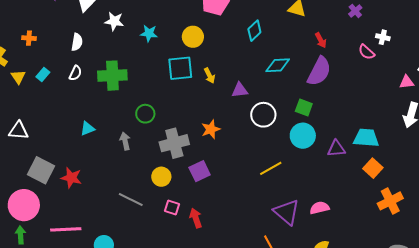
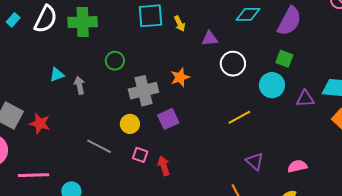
white semicircle: (75, 73) -> (46, 19), size x1.8
green square: (304, 108) -> (284, 59), moved
gray arrow: (125, 141) -> (79, 85), moved
pink semicircle: (320, 208) -> (297, 166), moved
purple triangle: (287, 212) -> (255, 161), size x0.7

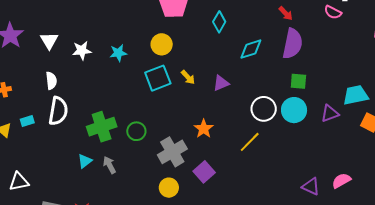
cyan rectangle: (13, 20) -> (27, 121), turned 48
green cross: (83, 22) -> (102, 127), moved
white circle: (233, 64) -> (264, 109), moved
yellow line: (239, 117) -> (250, 142), moved
purple triangle: (255, 161) -> (311, 187), moved

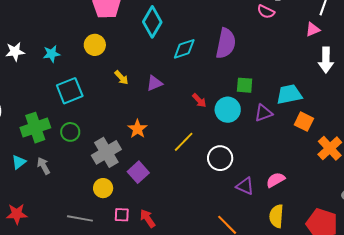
red arrow: (286, 13) -> (199, 100), moved
cyan diamond: (219, 22) -> (152, 22), size x1.4
cyan square: (158, 78) -> (70, 91), moved
green square: (298, 81) -> (245, 85), moved
white circle: (264, 109) -> (220, 158), moved

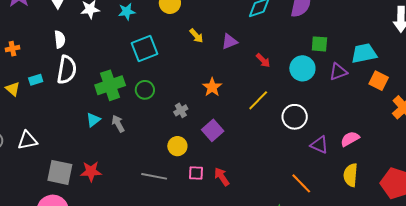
red arrow: (199, 100) -> (263, 60), moved
gray cross: (106, 152) -> (181, 110), size x0.5

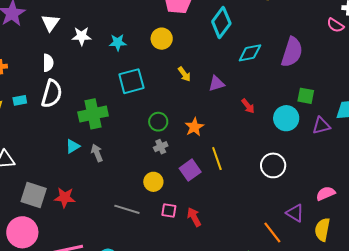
green circle: (145, 90) -> (158, 122), moved
yellow line: (258, 100) -> (217, 159), moved, turned -70
purple triangle: (319, 145) -> (295, 213), moved

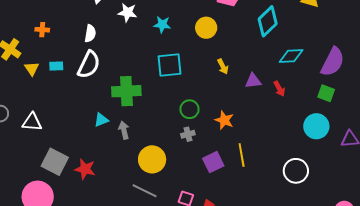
green square: (306, 96) -> (326, 93), moved
red arrow: (248, 106) -> (279, 89), moved
orange star: (194, 127) -> (224, 120), turned -30
yellow circle: (153, 182) -> (152, 159), moved, size x1.4

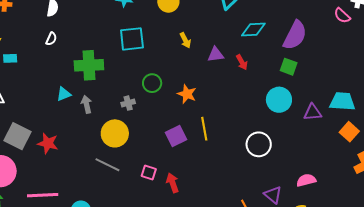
white semicircle: (89, 65) -> (51, 39), size x0.5
cyan rectangle: (56, 66) -> (10, 58), moved
gray cross: (188, 134) -> (128, 103), moved

